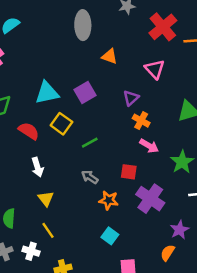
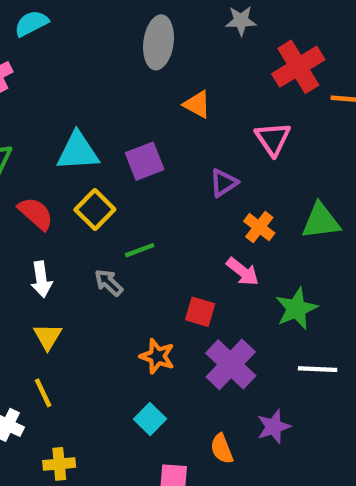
orange cross: (141, 121) -> (259, 227), moved
gray arrow: (90, 177) -> (109, 283), moved
orange semicircle: (168, 253) -> (222, 449), moved, turned -63

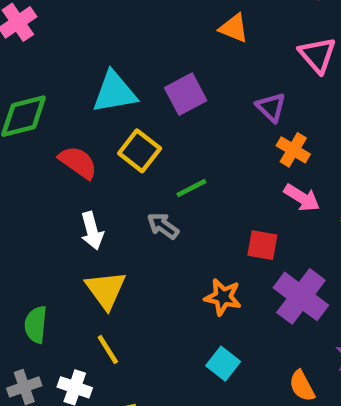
purple triangle: (224, 183) -> (271, 107), turned -36
orange cross: (259, 227) -> (293, 150), moved
yellow triangle: (48, 337) -> (106, 290), size x1.4

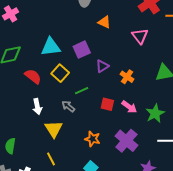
purple triangle: (271, 107) -> (102, 66), moved, turned 40
pink arrow: (302, 198) -> (129, 107), moved
red square: (262, 245) -> (107, 104), moved
yellow triangle: (106, 290) -> (54, 129), moved
yellow line: (108, 349) -> (51, 159), moved

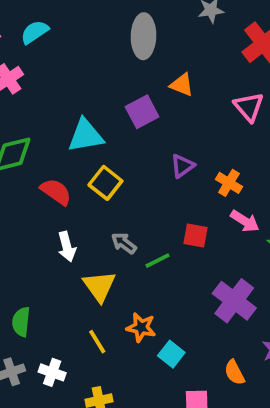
purple square: (82, 50) -> (142, 112), moved
green line: (82, 91) -> (158, 261), moved
pink arrow: (129, 107) -> (245, 221), moved
orange star: (92, 139) -> (141, 327), moved

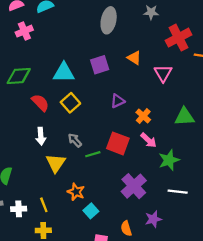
orange triangle: (182, 85) -> (134, 58), moved
red square: (195, 235) -> (118, 143), size x1.5
yellow line: (97, 342) -> (44, 205), moved
white cross: (52, 372) -> (19, 209), turned -32

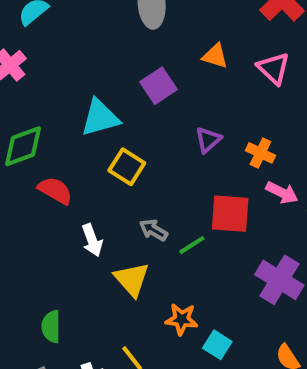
red semicircle: (40, 103) -> (55, 190), moved

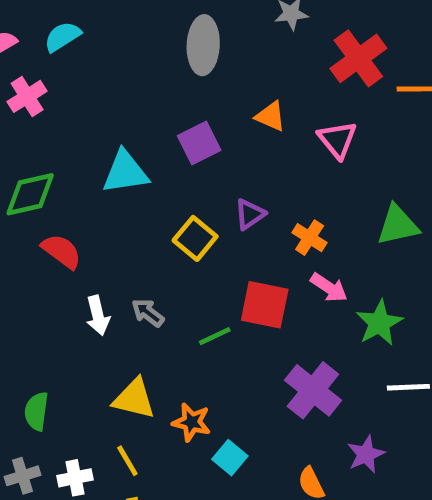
yellow square: (127, 167) -> (195, 238), moved
gray arrow: (153, 230) -> (148, 313), moved
yellow triangle: (132, 279) -> (134, 399), moved, turned -42

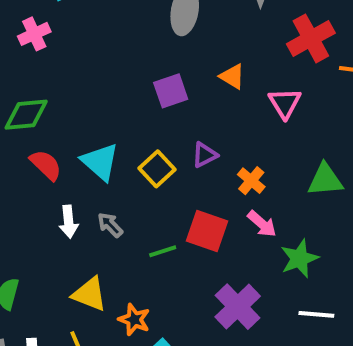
cyan triangle: (125, 172) -> (100, 162), moved, turned 42

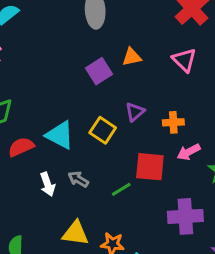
orange triangle: (232, 77) -> (132, 57), moved, turned -30
red semicircle: (46, 165) -> (21, 147), turned -55
orange cross: (251, 181) -> (173, 122), turned -30
pink arrow: (262, 224) -> (189, 152), turned 125
purple cross: (238, 307) -> (185, 216), turned -36

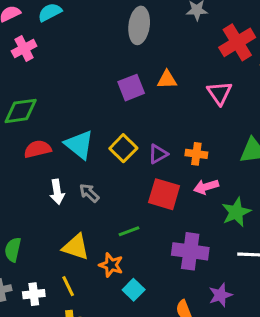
purple triangle: (135, 112) -> (158, 154), moved
green line: (121, 189) -> (129, 231), moved

